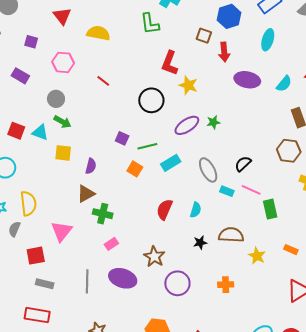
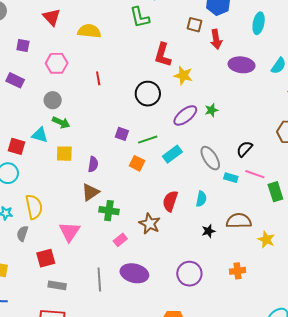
red line: (103, 81) -> (98, 78), turned 48
red square: (16, 131) -> (16, 146), moved
brown star: (154, 257) -> (150, 224), moved

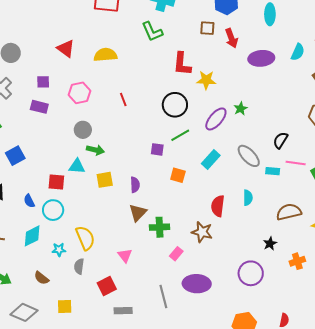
purple rectangle: (15, 80) -> (39, 107), moved
green line: (148, 140) -> (180, 135), moved
black star: (208, 231) -> (270, 244), moved
pink triangle: (69, 232) -> (125, 255), size x0.7

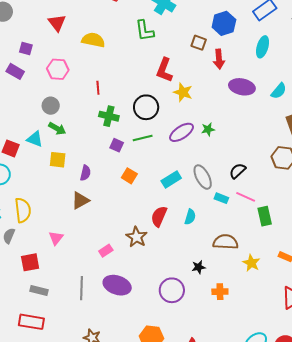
cyan rectangle: (211, 159) -> (171, 180), moved
green cross: (160, 227) -> (109, 116), moved

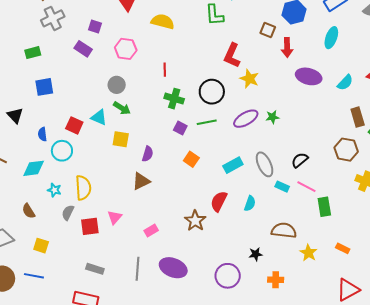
pink rectangle: (106, 251) -> (151, 231), moved
red square: (30, 262) -> (90, 226), moved

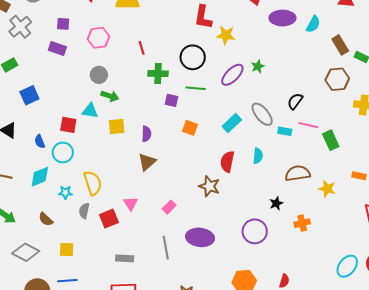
cyan semicircle: (345, 83) -> (313, 24), moved
green line: (207, 122) -> (195, 88), turned 30

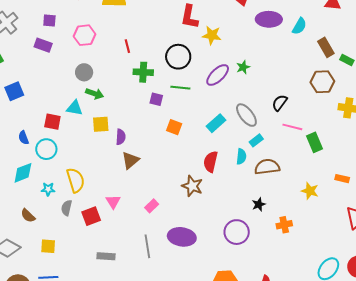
cyan rectangle: (285, 131) -> (256, 140), moved, turned -48
purple semicircle: (146, 134) -> (121, 137), moved
brown semicircle: (298, 173) -> (267, 167), moved

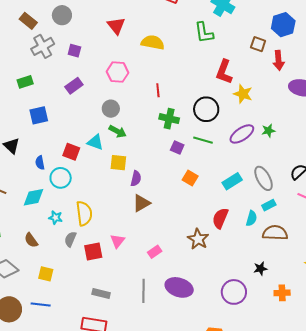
purple square: (49, 21) -> (74, 51), moved
purple rectangle: (43, 45) -> (74, 86), moved, turned -66

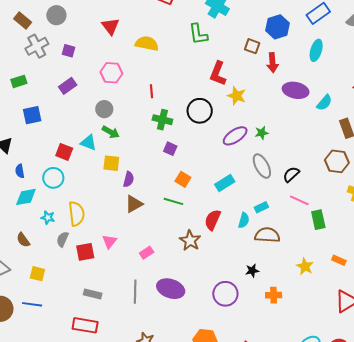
green line: (203, 140) -> (173, 201), moved
blue semicircle: (40, 163) -> (20, 171), moved
gray ellipse: (264, 178) -> (262, 166), moved

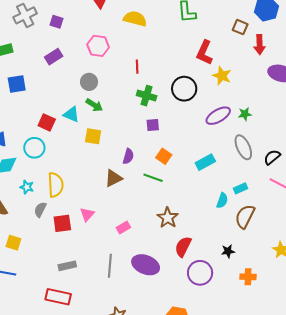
purple square: (170, 149) -> (153, 125), turned -32
purple semicircle: (129, 179) -> (128, 156), moved
red semicircle: (213, 220) -> (183, 247), moved
brown semicircle: (267, 235) -> (245, 216), turned -70
gray rectangle: (93, 294) -> (67, 266), turned -30

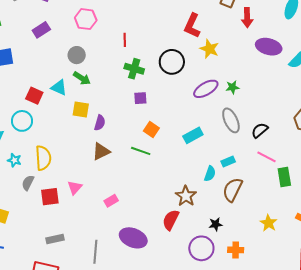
purple semicircle: (128, 156) -> (100, 123), moved
brown star: (168, 218) -> (186, 196), moved
gray line: (110, 266) -> (95, 252), moved
purple circle: (200, 273) -> (201, 248), moved

